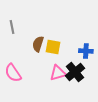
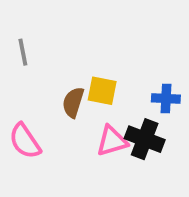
brown semicircle: (38, 44) -> (73, 102), moved
black cross: (75, 72) -> (145, 139), turned -30

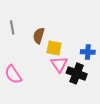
brown semicircle: (73, 102) -> (39, 36), moved
pink triangle: (112, 141) -> (59, 64), moved, turned -48

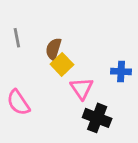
yellow square: (54, 48) -> (62, 64), moved, turned 35
black cross: (77, 73) -> (97, 118), moved

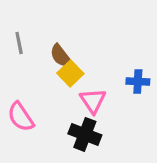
brown semicircle: (53, 49) -> (61, 56), turned -55
black cross: (97, 118) -> (85, 134), moved

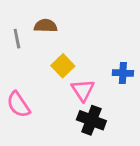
brown semicircle: (61, 56) -> (46, 26), moved, turned 130
black cross: (85, 134) -> (91, 120), moved

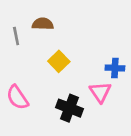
pink triangle: (83, 90) -> (100, 92), moved
black cross: (91, 120) -> (69, 108), moved

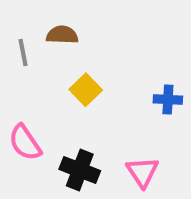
pink triangle: (100, 92) -> (142, 172), moved
black cross: (69, 108) -> (80, 170), moved

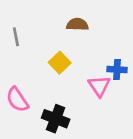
brown semicircle: (62, 35) -> (77, 24), moved
pink triangle: (142, 172) -> (99, 86), moved

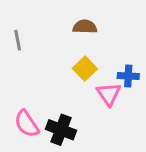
yellow square: (60, 63) -> (85, 69), moved
pink semicircle: (17, 100) -> (27, 124), moved

